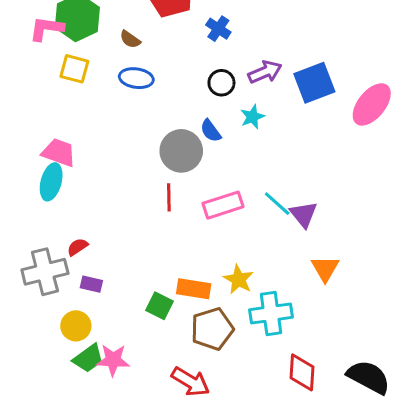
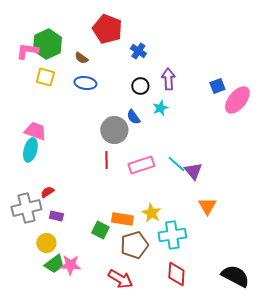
purple arrow: (265, 72) -> (168, 79), turned -70
blue square: (314, 83) -> (217, 86), moved, size x0.6
red diamond: (302, 372) -> (176, 274), moved

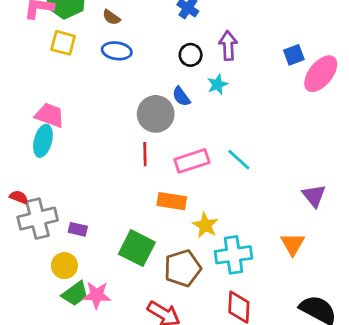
purple triangle: (193, 171) -> (314, 196), moved
red semicircle: (47, 192) -> (19, 197), moved, turned 56
orange triangle: (207, 206) -> (293, 244), moved
orange rectangle: (122, 219) -> (172, 201), moved
green square: (100, 230) -> (137, 248), size x1.5

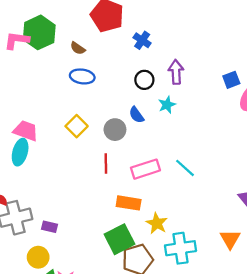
yellow square: (63, 43) -> (77, 126), moved, turned 30
gray circle: (156, 114) -> (115, 130), size x0.7
green square: (137, 248) -> (120, 239), moved, turned 36

